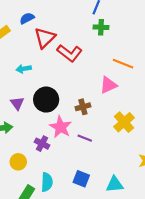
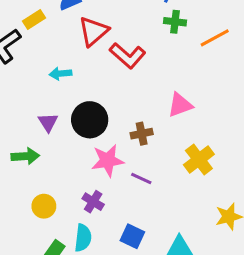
orange line: (123, 64) -> (215, 38), moved, turned -54
pink star: (61, 127) -> (108, 160), turned 30
purple cross: (42, 144) -> (93, 202), moved

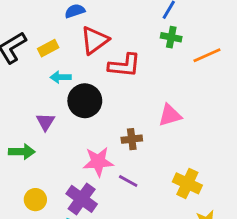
yellow rectangle: (34, 19) -> (48, 48), moved
red L-shape: (128, 56) -> (124, 65), turned -40
black circle: (90, 120) -> (85, 101), moved
yellow cross: (199, 160) -> (187, 183), moved, turned -32
purple cross: (93, 202) -> (82, 199), size x1.5

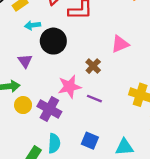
brown cross: (132, 139) -> (93, 66), turned -32
purple cross: (82, 199) -> (49, 109), moved
yellow circle: (35, 200) -> (23, 105), moved

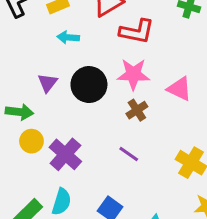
black circle: (53, 41) -> (89, 85), moved
pink triangle: (120, 44) -> (179, 89), turned 36
pink star: (69, 87) -> (133, 74), moved

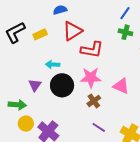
cyan arrow: (68, 37) -> (53, 64), moved
purple line: (129, 154) -> (99, 127), moved

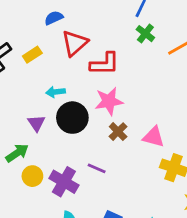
green cross: (125, 32) -> (145, 34), turned 32
pink triangle: (121, 86) -> (154, 137), moved
green arrow: (17, 105) -> (17, 153), turned -30
purple line: (99, 127) -> (97, 168), moved

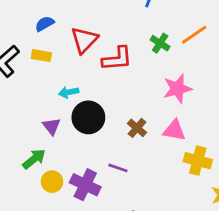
blue semicircle: (54, 18) -> (45, 24), moved
green cross: (145, 34) -> (160, 43), moved
yellow rectangle: (32, 55) -> (41, 56), turned 48
pink star: (109, 101) -> (177, 89), moved

